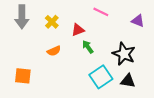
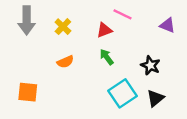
red triangle: (78, 30) -> (104, 30), moved
black star: (124, 54) -> (150, 65), size x0.7
black triangle: (128, 81) -> (155, 98), turned -49

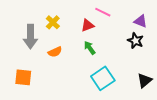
gray arrow: (27, 20) -> (30, 37), moved
black star: (150, 65) -> (135, 41), moved
black triangle: (155, 98) -> (145, 80), moved

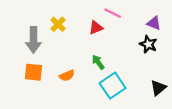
green arrow: (90, 48) -> (98, 62), moved
orange semicircle: (55, 52) -> (67, 76), moved
orange square: (23, 77) -> (33, 72), moved

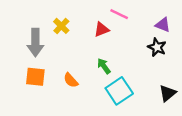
orange semicircle: (67, 76) -> (71, 80), turned 72

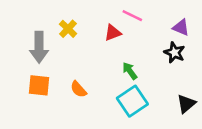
green arrow: (104, 66) -> (130, 71), moved

